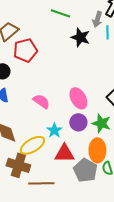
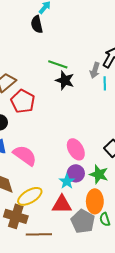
black star: (80, 37) -> (65, 80), moved
red pentagon: (25, 50) -> (23, 101), turned -30
pink semicircle: (41, 101) -> (25, 155), moved, size x1.4
cyan star: (54, 130) -> (67, 181), moved

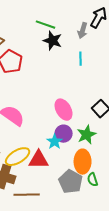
cyan line: (105, 83) -> (81, 59), moved
green star: (99, 174) -> (87, 135), turned 30
red triangle: (62, 204) -> (39, 160), moved

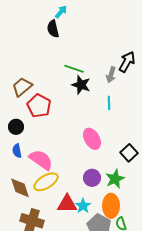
pink ellipse: (64, 110) -> (92, 139), moved
cyan star: (55, 142) -> (83, 206), moved
yellow ellipse: (18, 157) -> (46, 182), moved

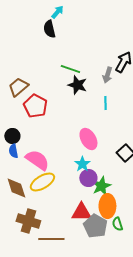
black circle: (16, 127) -> (12, 136), moved
green star: (115, 179) -> (101, 186), moved
red triangle: (67, 204) -> (81, 212), moved
cyan star: (83, 206) -> (82, 164), moved

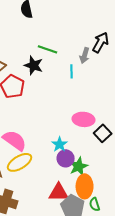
black star: (77, 85) -> (34, 65), moved
cyan line: (105, 103) -> (72, 71), moved
pink ellipse: (88, 139) -> (84, 119), moved, turned -55

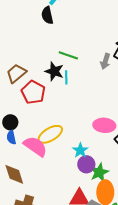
cyan line: (72, 71) -> (66, 77), moved
yellow ellipse: (20, 162) -> (50, 134), moved

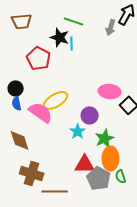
brown trapezoid: (16, 73) -> (22, 21), moved, turned -145
cyan star: (80, 150) -> (78, 131), moved
purple circle: (86, 164) -> (90, 115), moved

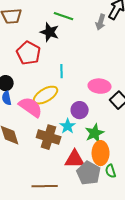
cyan line: (72, 43) -> (62, 71), moved
brown cross: (32, 173) -> (49, 137), moved

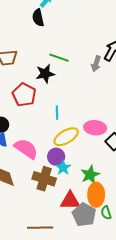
black star: (50, 32) -> (45, 74), turned -30
yellow ellipse: (46, 95) -> (66, 137), moved
purple circle: (80, 110) -> (56, 157), moved

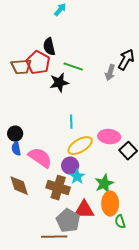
black semicircle: (38, 18) -> (49, 47), moved
red pentagon: (24, 95) -> (38, 63), moved
gray pentagon: (84, 215) -> (68, 221), moved

